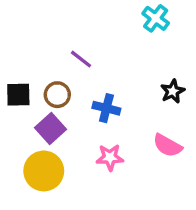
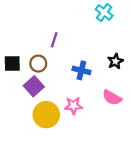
purple line: (81, 59) -> (54, 40), turned 70
blue cross: (106, 108) -> (81, 70), moved
yellow circle: (44, 171) -> (46, 115), moved

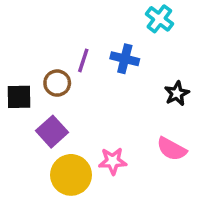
brown circle: (38, 64) -> (57, 83), moved
blue cross: (81, 70) -> (125, 59), moved

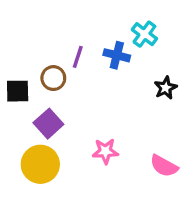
cyan cross: (159, 19) -> (144, 34), moved
pink semicircle: (172, 149) -> (164, 166), moved
yellow circle: (71, 175) -> (40, 164), moved

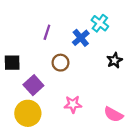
blue cross: (117, 55) -> (81, 38), turned 36
purple line: (78, 57) -> (47, 32), moved
brown circle: (53, 78) -> (60, 63), moved

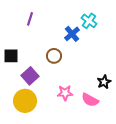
purple line: (47, 32) -> (30, 19), moved
black star: (115, 60) -> (104, 82), moved
pink semicircle: (113, 114) -> (90, 100), moved

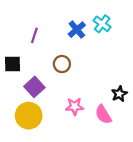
purple line: (30, 19) -> (34, 35), moved
blue cross: (72, 34) -> (77, 30), moved
pink semicircle: (90, 100) -> (103, 114), turned 30

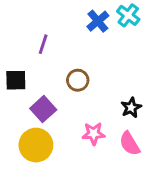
cyan cross: (102, 24) -> (128, 15), moved
blue cross: (77, 30) -> (98, 21), moved
black star: (119, 94) -> (131, 108), moved

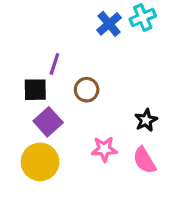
cyan cross: (128, 15) -> (143, 17), turned 30
purple line: (43, 44) -> (54, 64), moved
black square: (16, 80) -> (35, 90), moved

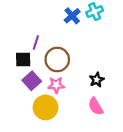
brown circle: (87, 90) -> (57, 59), size x1.5
pink star: (104, 149) -> (56, 85), moved
yellow circle: (40, 162) -> (46, 107), moved

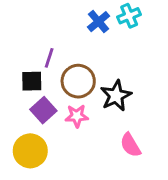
black star: (97, 80) -> (116, 96), moved, size x1.5
yellow circle: (46, 107) -> (30, 151), moved

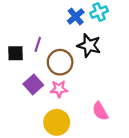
black square: (32, 81) -> (15, 53), moved
black star: (116, 96) -> (89, 45), moved, turned -30
yellow circle: (30, 151) -> (57, 122), moved

